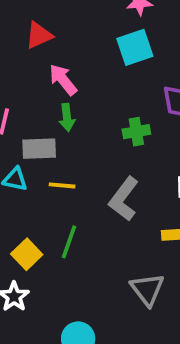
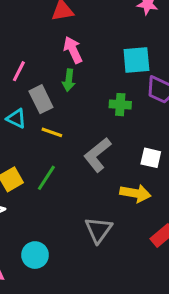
cyan square: (135, 47) -> (136, 60), moved
gray rectangle: (39, 149) -> (41, 99), turned 52

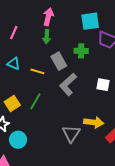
pink arrow: (73, 50) -> (48, 17), turned 42
gray rectangle: (41, 99) -> (59, 61), moved
yellow arrow: (135, 193) -> (94, 122), moved
cyan circle: (35, 255) -> (18, 140), moved

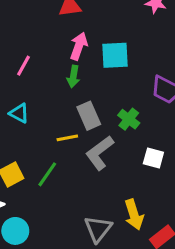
cyan square: (90, 21) -> (115, 55), moved
green cross: (81, 51) -> (129, 119), moved, turned 32
yellow line: (37, 71) -> (67, 138), moved, turned -32
yellow arrow: (94, 122) -> (134, 215), turned 60

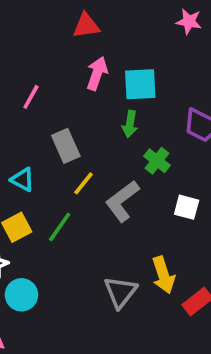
green arrow: (73, 77) -> (130, 124), moved
cyan triangle: (19, 113) -> (23, 180), moved
gray rectangle: (89, 116) -> (66, 146), moved
yellow line: (67, 138) -> (84, 183), turned -40

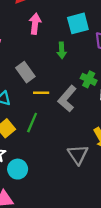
cyan square: (140, 84) -> (78, 23), moved
green cross: (157, 161) -> (89, 79), moved
yellow line: (84, 183) -> (41, 93), turned 63

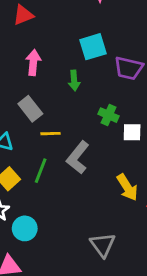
pink arrow: (35, 24) -> (33, 62), moved
gray L-shape: (67, 99) -> (78, 157), moved
gray triangle: (78, 155) -> (103, 245), moved

